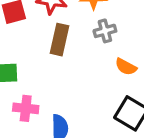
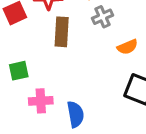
orange semicircle: (126, 67) -> (127, 47), turned -42

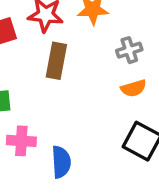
gray cross: (102, 17) -> (129, 50), moved

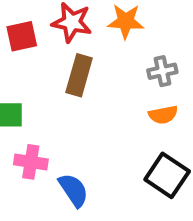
blue semicircle: (61, 162) -> (73, 190), turned -36

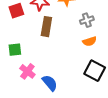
pink cross: (31, 162) -> (27, 71), turned 35

